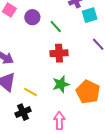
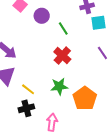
red cross: (59, 53) -> (62, 56), turned 36
black cross: (23, 112) -> (26, 108), moved

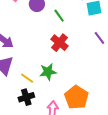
green star: (59, 86) -> (48, 72), moved
orange pentagon: (85, 98) -> (76, 97), moved

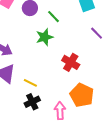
red cross: (60, 43) -> (71, 62), moved
green star: (48, 72) -> (45, 37), moved

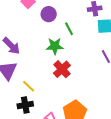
red cross: (71, 62) -> (62, 69), moved

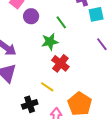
purple circle: (49, 14) -> (31, 16), moved
yellow line: (29, 86) -> (47, 87), moved

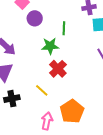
green line: (61, 22) -> (64, 28), turned 32
black cross: (30, 104) -> (12, 99), moved

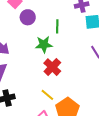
yellow line: (42, 90) -> (47, 95), moved

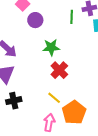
green line: (57, 26) -> (72, 17), moved

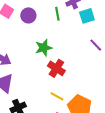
purple circle: (35, 20) -> (28, 15), moved

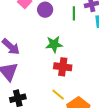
red cross: (56, 68) -> (63, 67), turned -36

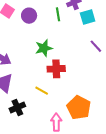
yellow line: (58, 95) -> (42, 91), moved

